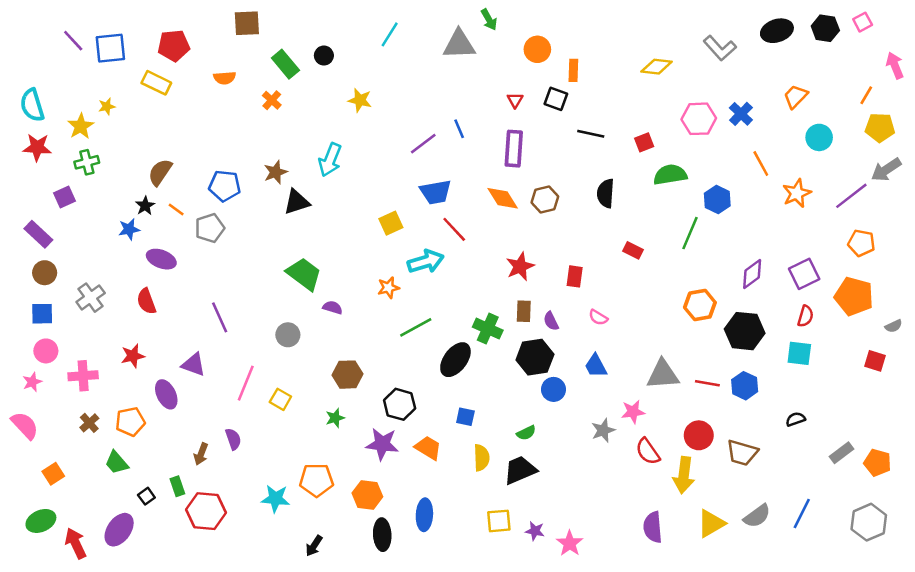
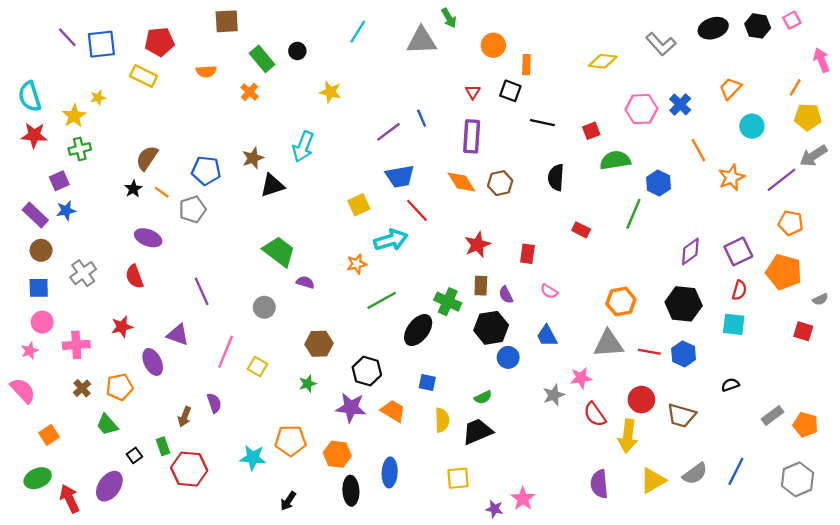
blue star: (129, 229) -> (66, 210), moved
orange hexagon: (700, 305) -> (621, 302), moved
purple star: (535, 531) -> (494, 509), moved

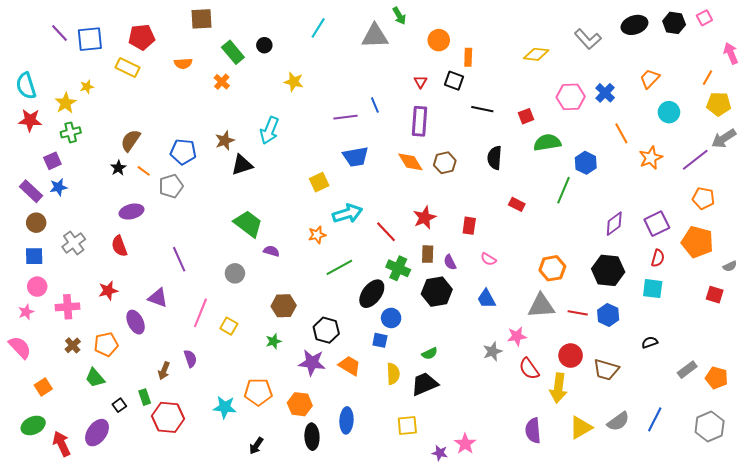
purple line: (388, 132) -> (345, 117), turned 30
red line: (417, 210) -> (386, 232), moved
purple ellipse: (148, 238) -> (131, 212), turned -35
blue circle: (508, 357) -> (391, 318), moved

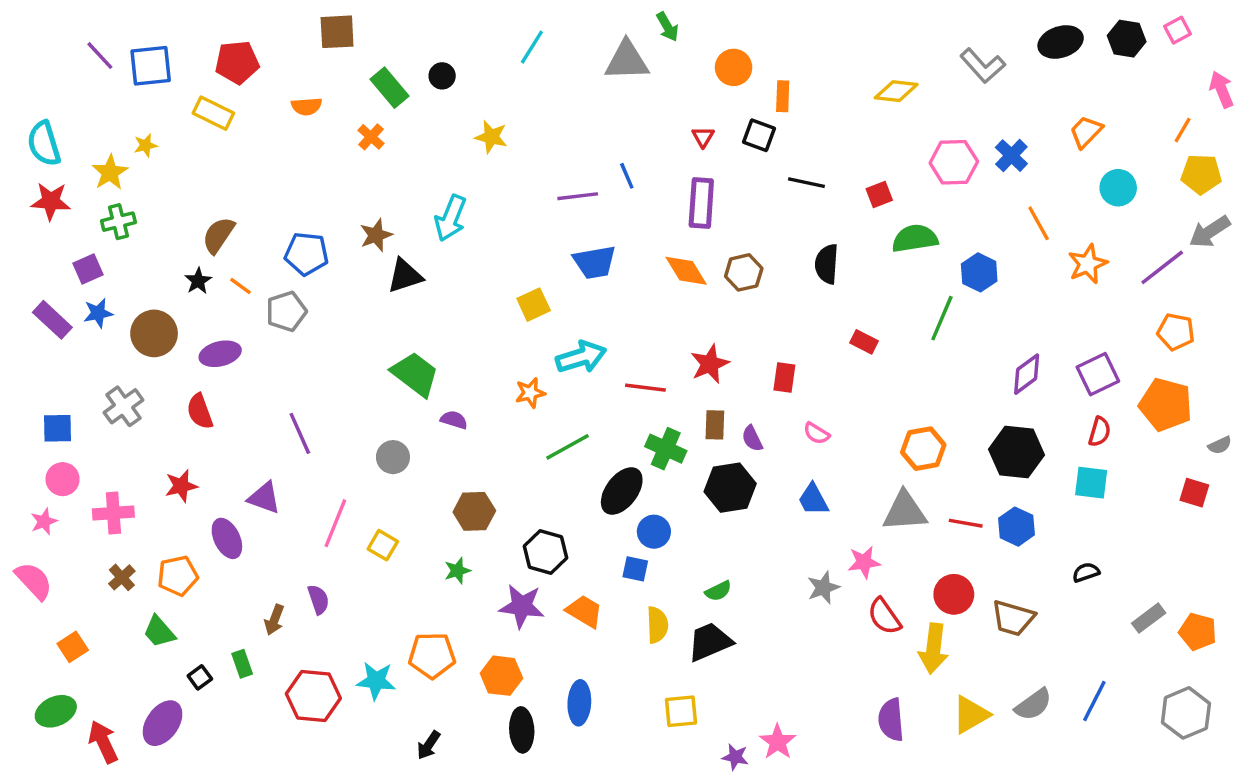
brown circle: (36, 223) -> (154, 333), moved, size x1.4
red line: (386, 232) -> (645, 388), turned -40
red hexagon: (168, 417) -> (313, 696), moved

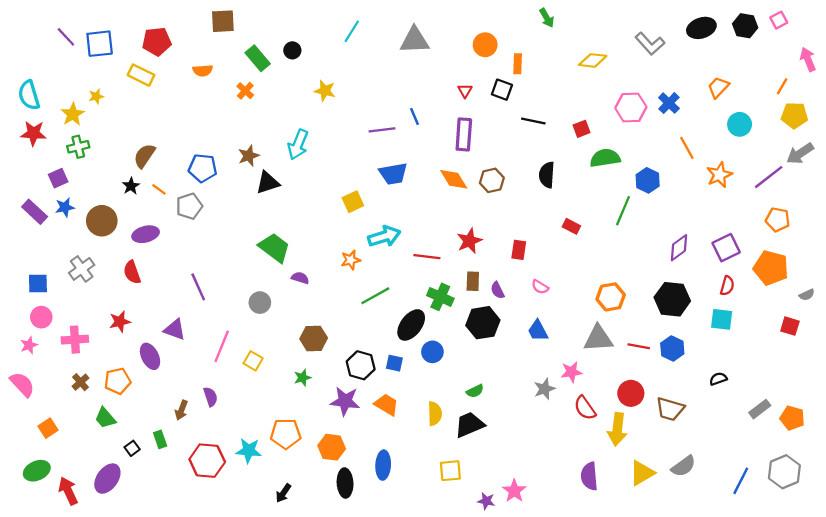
green arrow: (667, 27) -> (547, 18), moved
blue square: (635, 569) -> (394, 363), moved
blue line: (1094, 701) -> (741, 481), moved

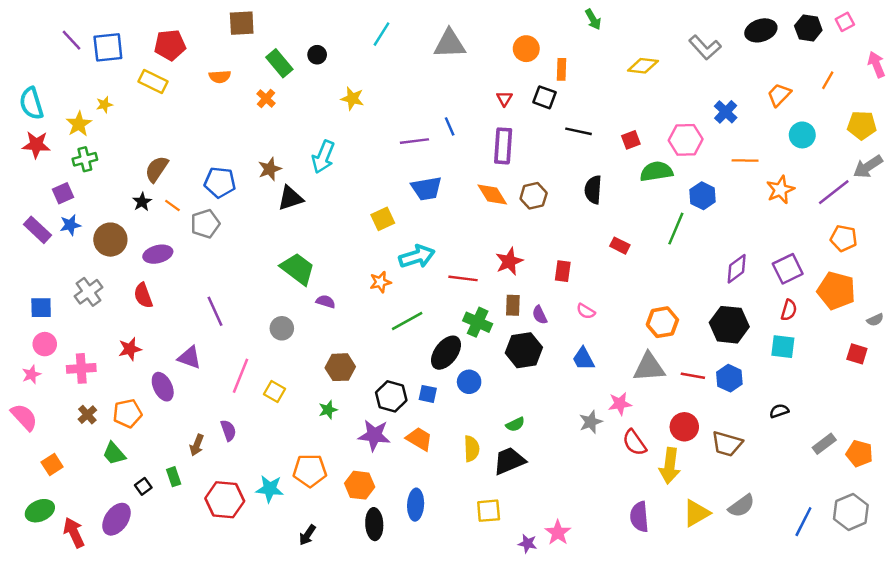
orange line: (782, 86) -> (828, 80), moved
pink hexagon: (631, 108) -> (686, 140), moved
orange line: (687, 148) -> (745, 161), turned -60

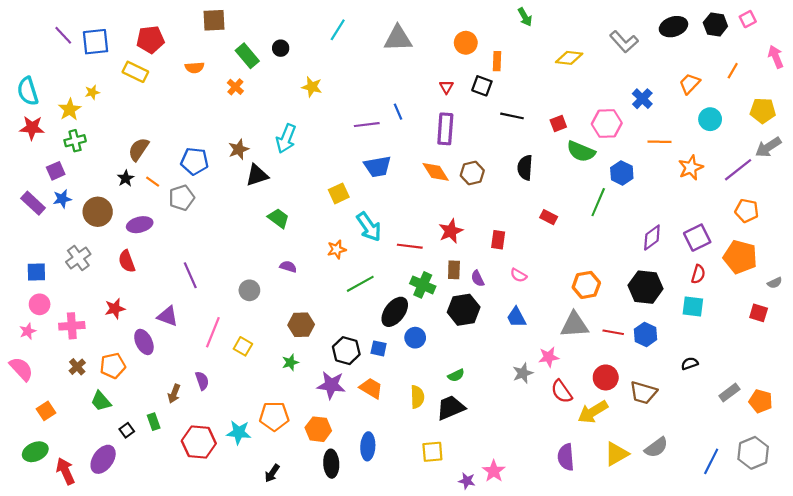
green semicircle: (656, 171) -> (581, 151), turned -148
cyan arrow: (417, 257) -> (369, 227), turned 72
green trapezoid: (298, 269) -> (278, 218), moved, size x0.7
yellow arrow: (670, 466) -> (593, 412), turned 52

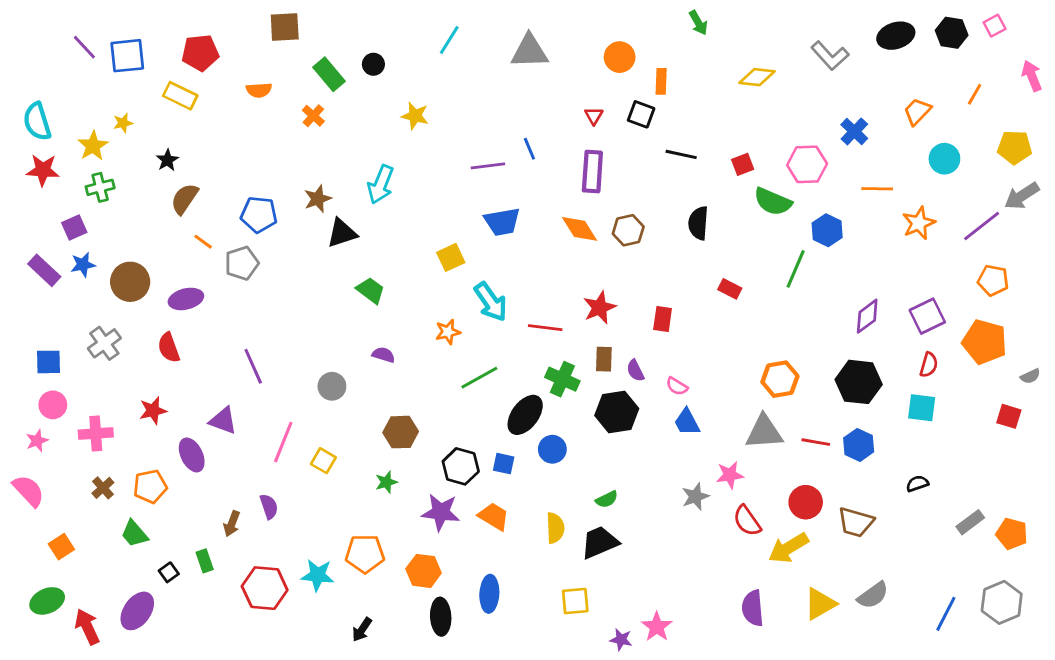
black star: (126, 178) -> (167, 160), moved
pink semicircle: (518, 275) -> (677, 386), moved

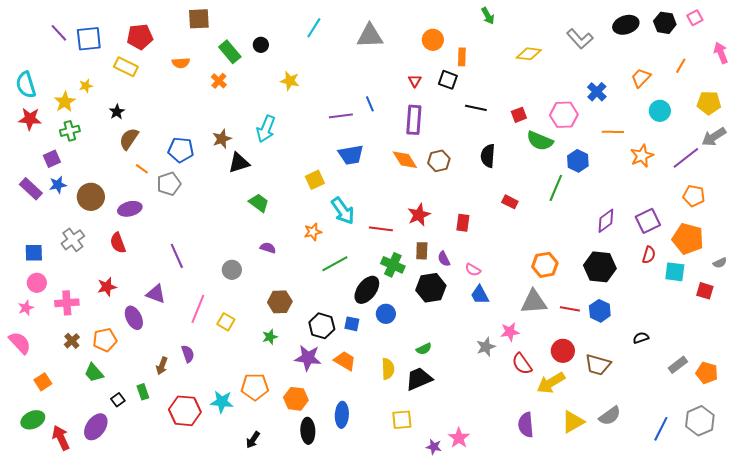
cyan square: (922, 408) -> (675, 272), moved

